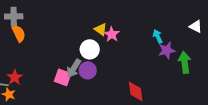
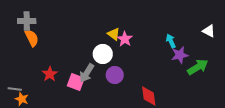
green arrow: (185, 62) -> (198, 67), turned 65
purple circle: (88, 70) -> (115, 75), moved
red star: (15, 77) -> (50, 74), moved

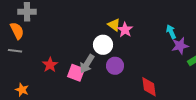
orange semicircle: (32, 38) -> (17, 31), moved
gray line: (15, 89) -> (15, 51), moved

